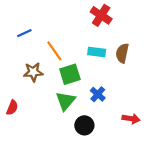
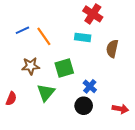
orange line: (54, 51) -> (44, 36), moved
cyan rectangle: (97, 52) -> (83, 37), moved
green triangle: (66, 101) -> (46, 92), moved
black circle: (84, 125) -> (84, 106), moved

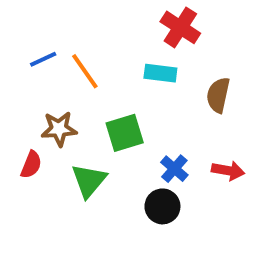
red semicircle: (11, 99) -> (31, 165), moved
red arrow: (120, 109) -> (228, 171), moved

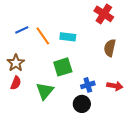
red cross: (180, 27) -> (104, 14), moved
cyan rectangle: (160, 73) -> (68, 37), moved
brown star: (59, 129) -> (16, 63), moved, turned -30
blue cross: (174, 169) -> (88, 85), turned 32

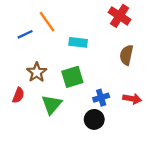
orange line: (43, 36) -> (47, 22), moved
brown star: (16, 63) -> (37, 72), moved

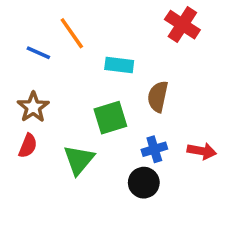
blue line: (25, 34) -> (38, 53), turned 49
brown semicircle: (126, 55) -> (158, 97), moved
brown star: (37, 72) -> (33, 107), moved

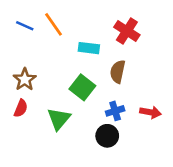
red cross: (182, 25) -> (127, 31), moved
blue line: (38, 53) -> (25, 26), moved
green square: (110, 118) -> (82, 87), turned -35

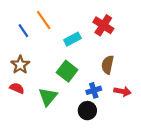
blue line: (25, 26) -> (23, 31), moved, turned 32
cyan rectangle: (89, 48) -> (72, 39), turned -35
brown semicircle: (118, 72) -> (108, 65), moved
red semicircle: (21, 108) -> (17, 88), turned -88

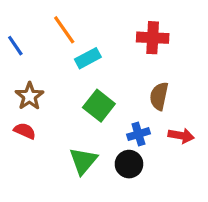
red cross: (103, 25) -> (153, 38), turned -30
blue line: (23, 31) -> (15, 46), moved
cyan rectangle: (72, 39) -> (88, 58), moved
green triangle: (48, 97) -> (83, 161), moved

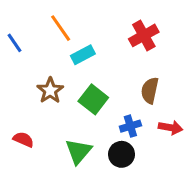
red cross: (153, 38) -> (144, 35), turned -32
brown star: (29, 96) -> (50, 90), moved
red semicircle: (25, 131) -> (23, 139), moved

